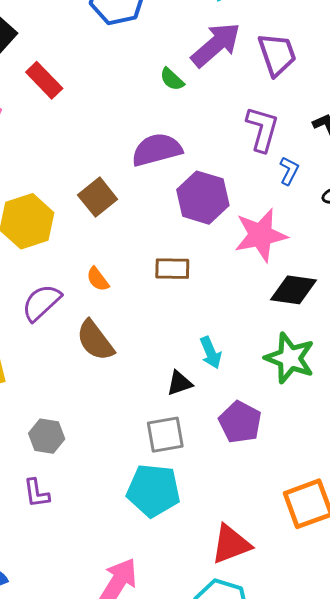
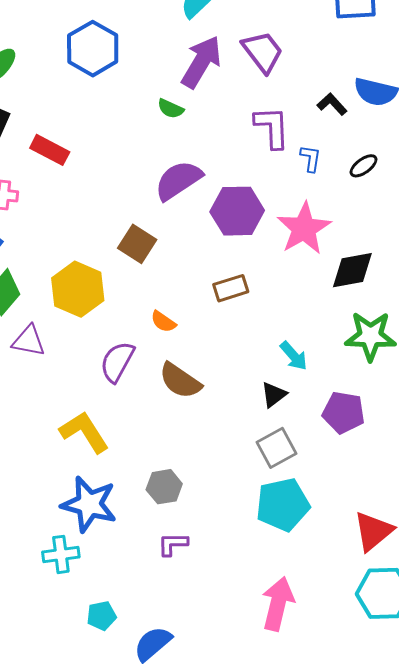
purple L-shape: (37, 493) -> (173, 544), turned 116

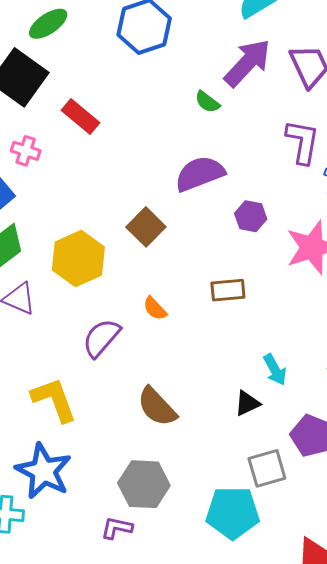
purple hexagon: (237, 211) -> (251, 216), size x0.6
brown semicircle: (180, 381) -> (157, 407), moved
gray square: (276, 448) -> (267, 468), moved
gray hexagon: (164, 487) -> (144, 484), moved, size x1.4

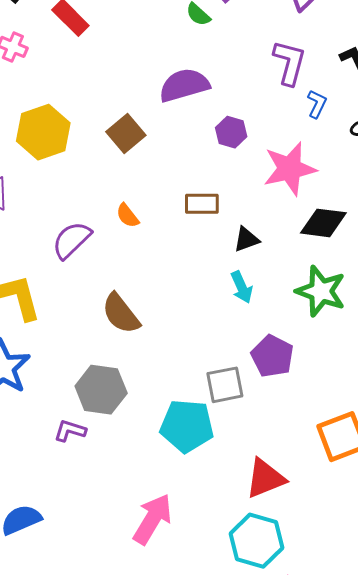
yellow hexagon: (78, 259) -> (43, 132), moved
black triangle: (247, 403) -> (246, 239), moved

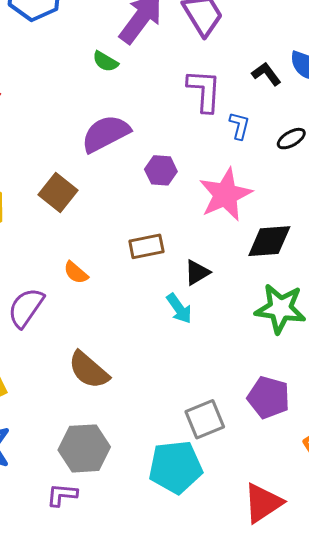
cyan arrow: (242, 287) -> (179, 309), moved
purple pentagon: (272, 356) -> (269, 397), moved

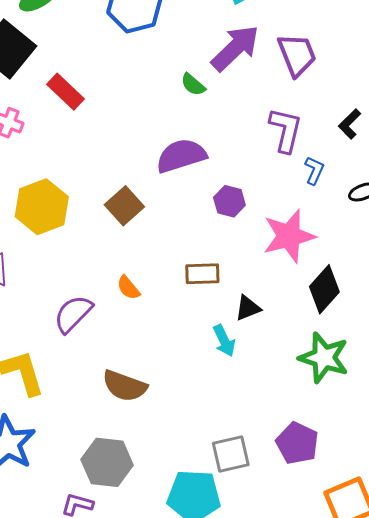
black L-shape: (266, 74) -> (350, 124), turned -108
black diamond: (269, 241) -> (324, 289), turned -54
brown semicircle: (89, 370) -> (125, 386), turned -30

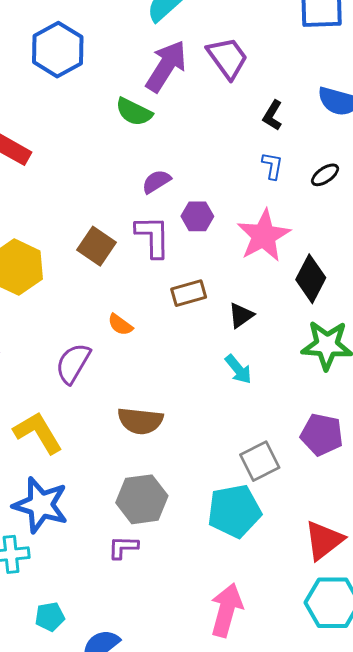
green semicircle: (193, 85) -> (134, 112), size x1.4
black L-shape: (350, 124) -> (273, 115), moved
purple L-shape: (286, 130) -> (153, 237), moved
purple semicircle: (181, 156) -> (156, 182), moved, size x0.6
cyan arrow: (224, 341) -> (238, 369), moved

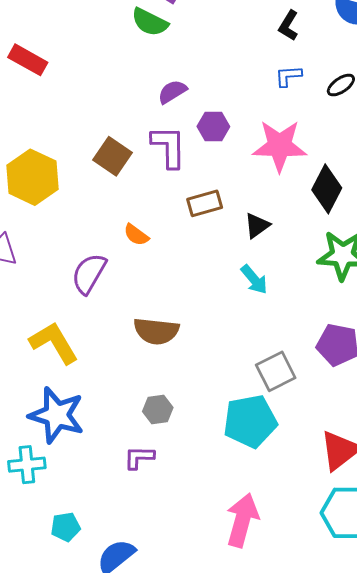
blue L-shape: (272, 166) -> (288, 76), turned -104
pink star: (264, 236) -> (280, 146), turned 30
gray hexagon: (142, 499) -> (158, 410), size x0.6

